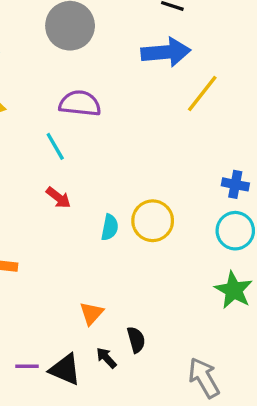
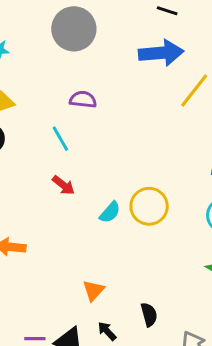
purple semicircle: (80, 103) -> (83, 100), size x0.7
cyan semicircle: (110, 227) -> (110, 212), turned 30
black semicircle: (136, 340) -> (149, 315), moved

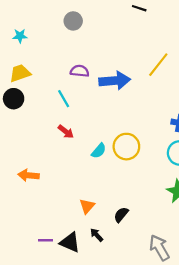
gray circle: (74, 29) -> (73, 21), size x0.6
blue arrow: (161, 53) -> (115, 81), moved
black semicircle: (149, 315) -> (121, 215), moved, turned -126

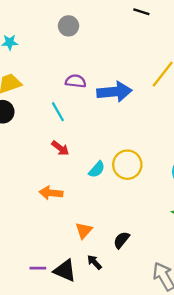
orange arrow: (29, 175) -> (51, 193), moved

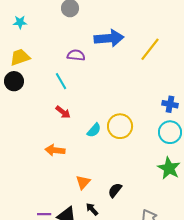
blue arrow: (114, 92) -> (109, 38), moved

